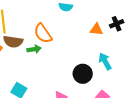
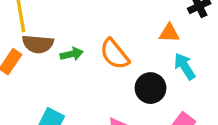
orange triangle: (96, 29) -> (169, 33), moved
orange semicircle: (43, 33) -> (115, 54), moved

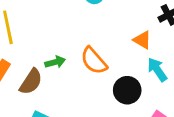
orange triangle: (169, 33) -> (142, 40), turned 30
brown semicircle: (38, 44) -> (31, 82), moved, turned -60

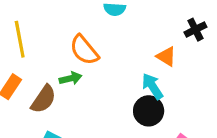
orange semicircle: (94, 61) -> (84, 50), moved
cyan arrow: (157, 70) -> (153, 86), moved

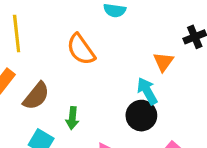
orange triangle: (166, 56) -> (163, 62), turned 30
green arrow: (71, 78) -> (72, 118), moved, turned 105

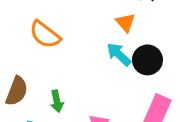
black circle: (141, 116) -> (147, 60), moved

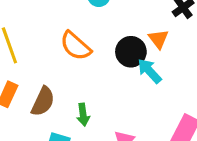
black circle: (147, 60) -> (131, 52), moved

